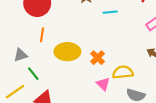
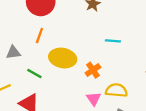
cyan line: (110, 12) -> (113, 41), moved
green line: (33, 74) -> (34, 74), moved, turned -32

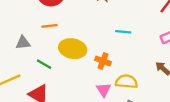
orange line: (39, 35) -> (49, 26), turned 63
orange cross: (93, 70) -> (103, 61), turned -35

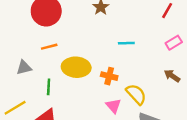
green line: (44, 64) -> (49, 87), turned 70
yellow semicircle: (126, 82) -> (136, 94), turned 50

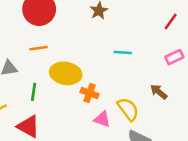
orange cross: (109, 76) -> (89, 93), moved
brown arrow: (172, 76) -> (159, 92), moved
pink triangle: (113, 106) -> (102, 119), turned -35

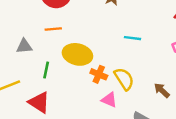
brown arrow: (159, 92) -> (162, 90), moved
yellow semicircle: (128, 109) -> (124, 79), moved

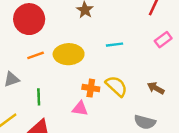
yellow ellipse: (77, 54) -> (69, 54), moved
pink triangle: (109, 100) -> (80, 109), moved

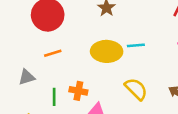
yellow ellipse: (69, 54) -> (107, 51), moved
orange cross: (91, 88) -> (78, 91), moved

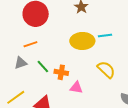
orange line: (53, 53) -> (30, 44), moved
green line: (54, 97) -> (43, 67), moved, turned -40

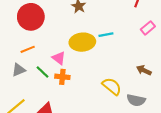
yellow semicircle: (106, 70) -> (112, 86), moved
pink triangle: (76, 87) -> (59, 58), moved, turned 32

